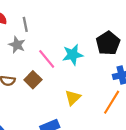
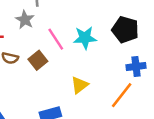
black pentagon: (108, 43) -> (125, 30), turned -30

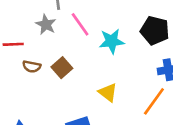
pink line: (56, 39) -> (80, 24), moved
yellow triangle: (79, 85) -> (108, 92), turned -42

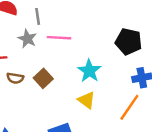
pink line: (80, 24) -> (59, 38), turned -50
cyan star: (112, 41) -> (89, 71), moved, turned -30

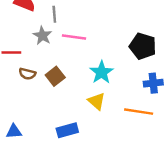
orange line: (129, 107) -> (139, 112), turned 60

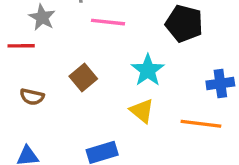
gray star: (42, 36) -> (42, 17), moved
black pentagon: (143, 46) -> (184, 23), moved
brown semicircle: (27, 74) -> (32, 97), moved

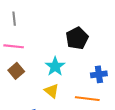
pink line: (108, 22) -> (14, 46), moved
black pentagon: (184, 23) -> (77, 38), turned 30

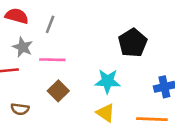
gray line: (14, 19) -> (50, 24), turned 32
cyan star: (55, 66) -> (108, 81), turned -30

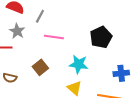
pink line: (52, 60) -> (54, 37), moved

